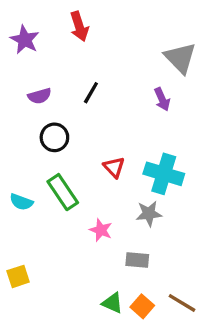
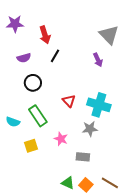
red arrow: (79, 26) -> (45, 35), moved
purple star: (25, 40) -> (15, 24), turned -30
yellow square: (18, 276) -> (31, 146), moved

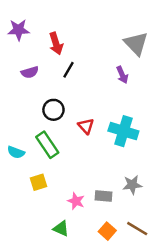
black circle: (33, 83) -> (53, 110), moved
gray star: (90, 129) -> (132, 185), moved
pink star: (61, 139) -> (76, 201), moved
green triangle: (68, 183) -> (61, 229), moved

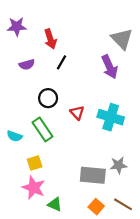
purple arrow: (122, 75) -> (110, 67), size x1.5
gray rectangle: (103, 196) -> (93, 175), size x1.6
pink star: (76, 201) -> (34, 188), moved, size x1.5

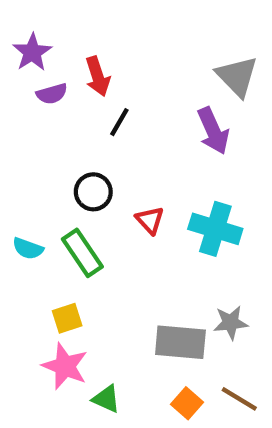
purple star: (17, 27) -> (32, 52), turned -30
purple semicircle: (27, 65) -> (52, 94), moved
cyan semicircle: (15, 136) -> (28, 249), moved

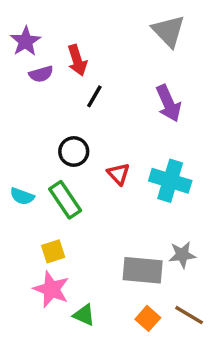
gray triangle: (237, 76) -> (168, 31), moved

